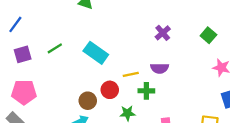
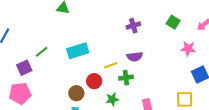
purple cross: (163, 33) -> (133, 26), turned 32
cyan rectangle: (96, 53) -> (78, 51), turned -45
purple square: (23, 54) -> (24, 68), moved

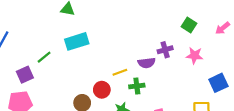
purple cross: (133, 26) -> (165, 50), moved
pink star: (188, 49) -> (194, 55), moved
cyan rectangle: (78, 51) -> (77, 41), moved

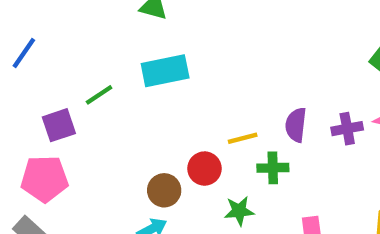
purple cross: (165, 50) -> (347, 129), moved
purple semicircle: (147, 63) -> (296, 125), turned 98

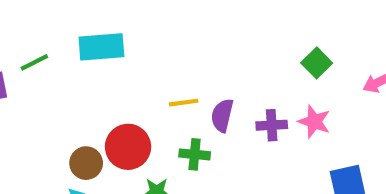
yellow line: (243, 138) -> (184, 103), moved
red circle: (204, 169) -> (128, 147), size x1.4

